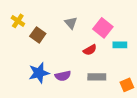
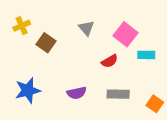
yellow cross: (18, 21) -> (22, 26), turned 32
blue star: (39, 73) -> (28, 90), moved
orange square: (127, 85) -> (155, 104), turned -32

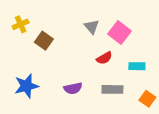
gray triangle: (86, 28) -> (92, 27), moved
cyan rectangle: (146, 55) -> (137, 66), moved

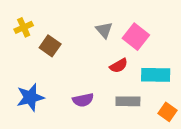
cyan rectangle: (137, 66) -> (156, 75), size x1.5

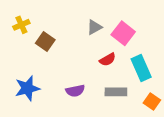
gray triangle: (104, 30) -> (94, 27), turned 42
cyan rectangle: (156, 75) -> (141, 68), turned 65

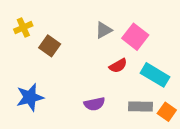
cyan rectangle: (141, 68) -> (155, 75), turned -35
purple semicircle: (75, 91) -> (94, 104), moved
gray rectangle: (116, 92) -> (141, 106), moved

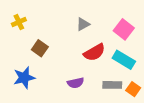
pink square: (135, 37) -> (124, 29), moved
brown square: (50, 46) -> (40, 48), moved
red semicircle: (118, 66) -> (94, 52), size x1.5

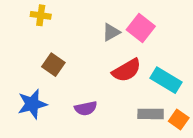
yellow cross: (19, 22) -> (41, 15), moved, turned 32
pink square: (124, 29) -> (141, 28), moved
purple semicircle: (76, 83) -> (86, 108), moved

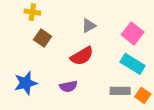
pink square: (141, 28) -> (133, 33), moved
brown square: (53, 65) -> (43, 38), moved
red semicircle: (127, 70) -> (82, 56), moved

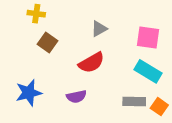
pink square: (133, 33) -> (148, 37), turned -30

